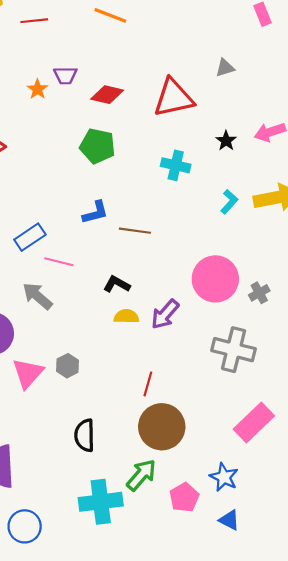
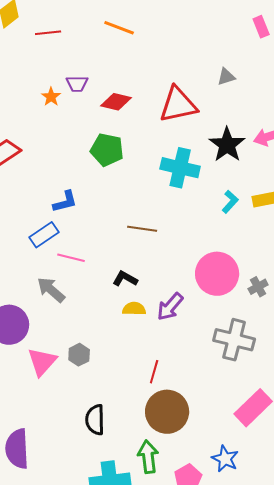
black star: (226, 141) -> (227, 145), size x1.8
cyan cross: (176, 165) -> (180, 168), size x1.4
blue L-shape: (95, 212) -> (65, 202), moved
green arrow: (141, 475) -> (148, 457), turned -48

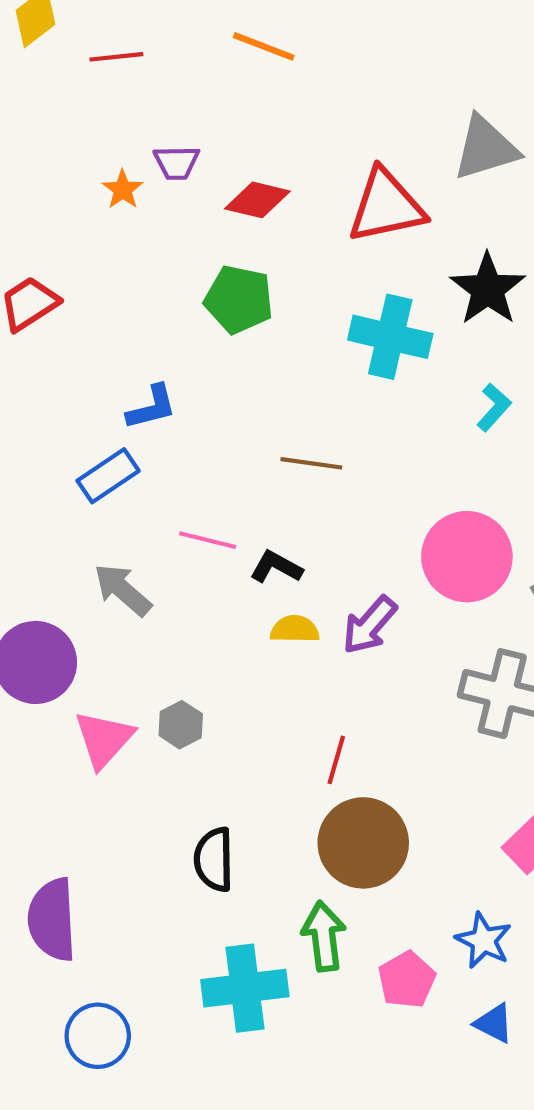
gray triangle: (226, 77) -> (486, 148), size x1.8
pink line: (71, 258) -> (208, 540), moved

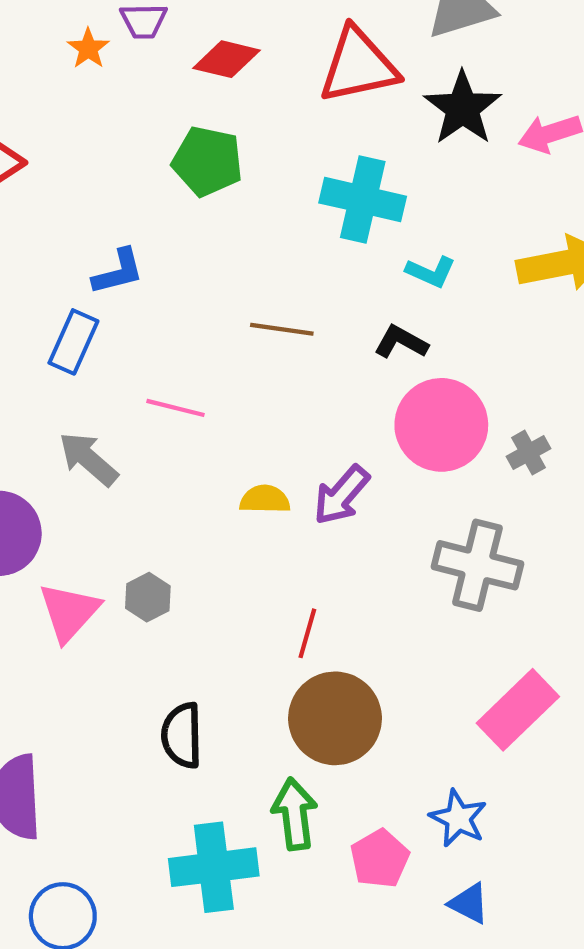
black star: (488, 289) -> (463, 108), moved
cyan L-shape: (494, 407) -> (431, 272), moved, turned 72
blue rectangle: (108, 476) -> (73, 342), turned -32
black L-shape: (276, 567) -> (401, 342), moved

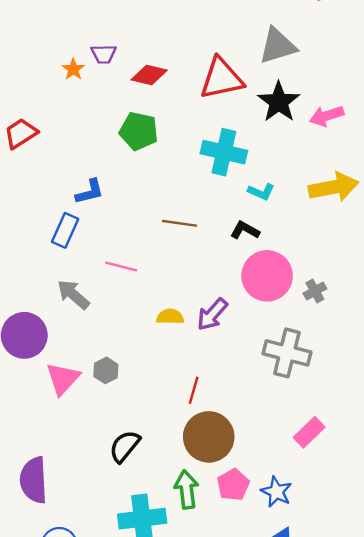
pink rectangle: (518, 710) -> (309, 432), size x0.7
black semicircle: (182, 735) -> (125, 446), turned 40
pink pentagon: (380, 859) -> (233, 485), moved

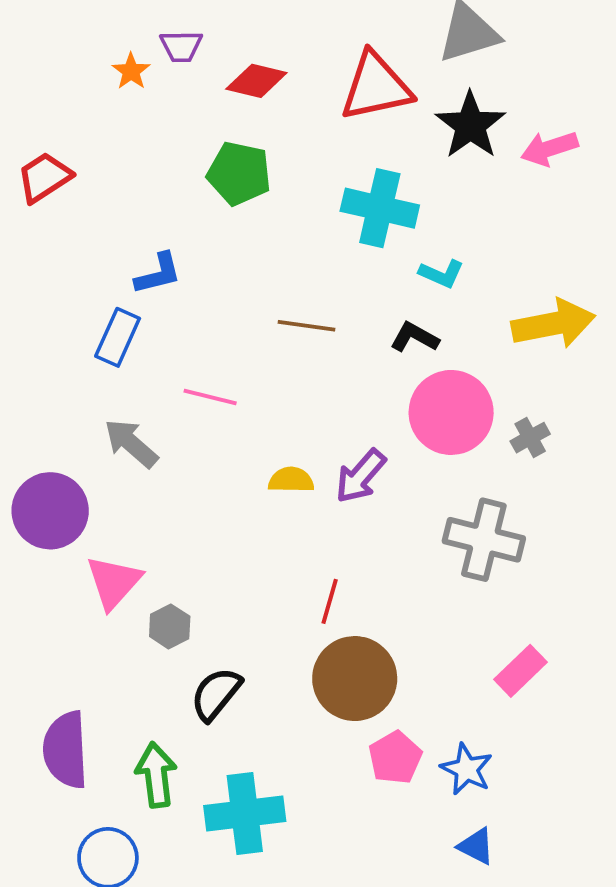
yellow arrow: (334, 187) -> (553, 324), moved
gray hexagon: (106, 370) -> (170, 626), moved
green arrow: (187, 489) -> (156, 775), moved

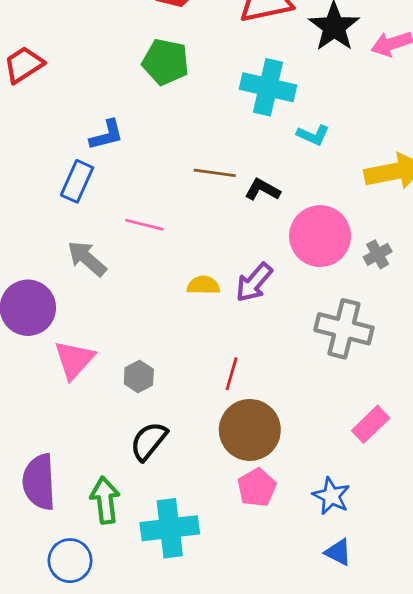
black L-shape: (414, 337) -> (262, 190), moved
gray hexagon: (170, 626) -> (139, 377), moved
pink pentagon: (395, 758) -> (257, 488), moved

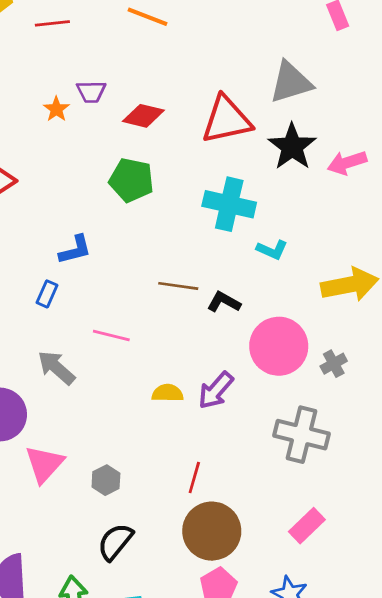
blue rectangle: (77, 181) -> (47, 294), size x0.7
pink rectangle: (371, 424) -> (307, 526), moved

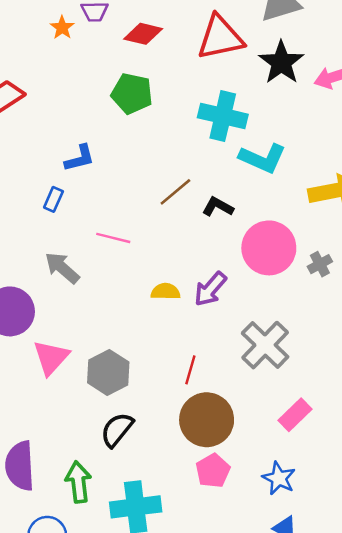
cyan L-shape: (272, 250) -> (263, 158), size x1.6
brown line: (178, 286) -> (175, 192), turned -48
gray cross: (302, 435) -> (265, 345), moved, turned 30
gray hexagon: (106, 480) -> (108, 372), size x1.6

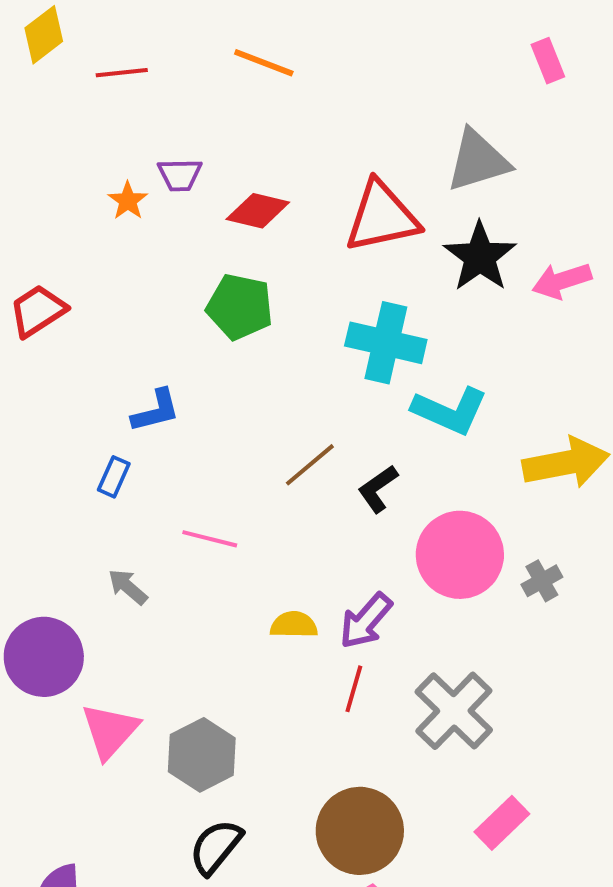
black L-shape: (218, 207) -> (378, 489), turned -64
gray arrow: (62, 268) -> (128, 587), size x0.7
red line: (190, 370) -> (354, 689), moved

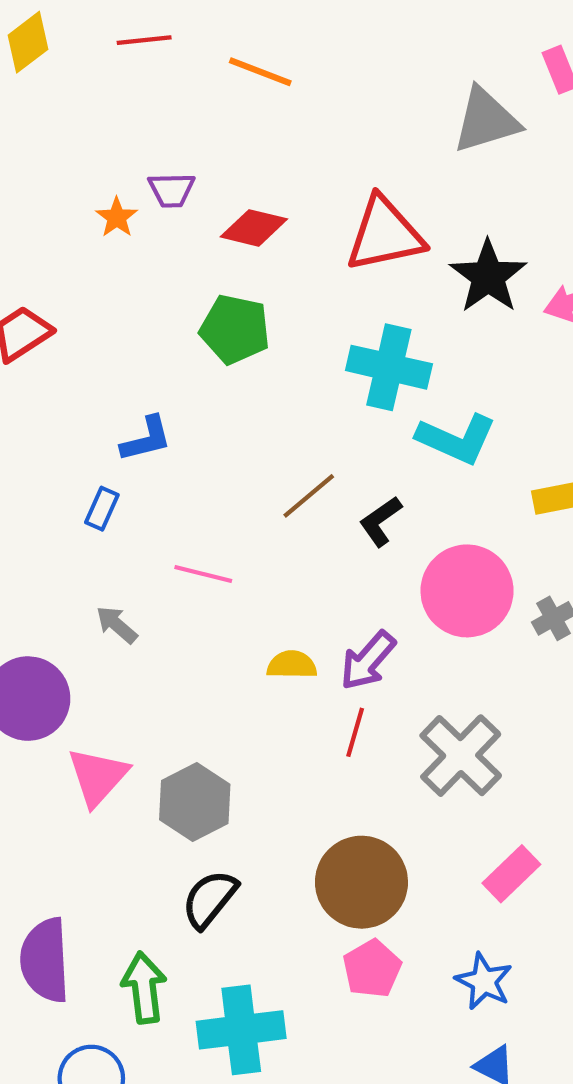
red line: (122, 73) -> (144, 40), moved
gray triangle: (478, 161) -> (486, 120), moved

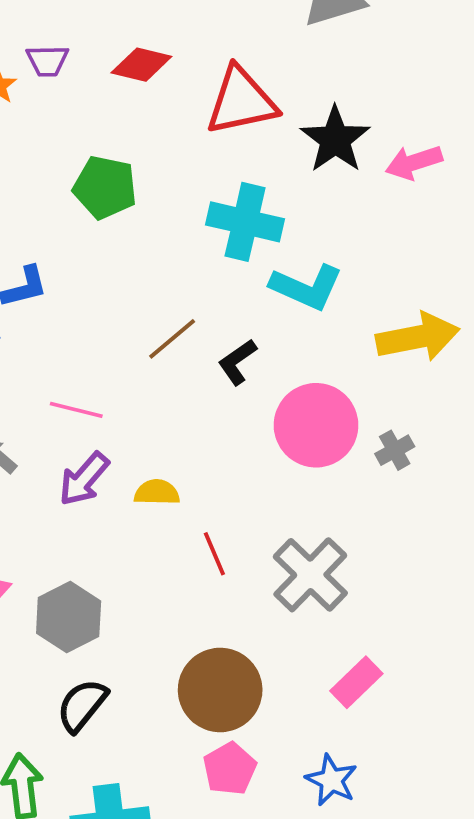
red diamond: (254, 228) -> (141, 65), moved
purple arrow: (368, 661) -> (84, 479), moved
red line: (355, 732) -> (214, 554), turned -39

